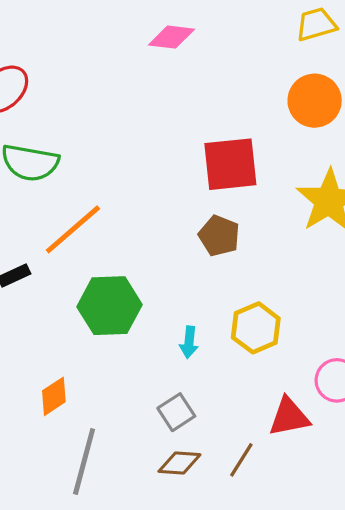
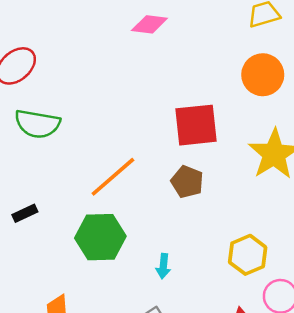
orange line: (73, 229) -> (113, 177), moved
yellow hexagon: (256, 328) -> (248, 255), moved

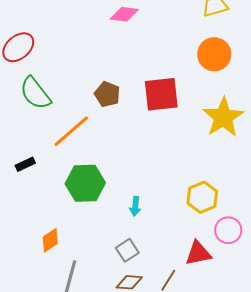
green semicircle: (37, 124) -> (35, 93), turned 42
orange line: (113, 177) -> (71, 131), moved
brown pentagon: (187, 182) -> (107, 94), moved

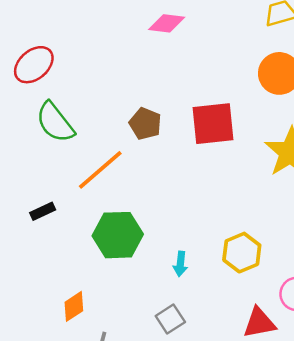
yellow hexagon: (202, 197) -> (242, 253), moved

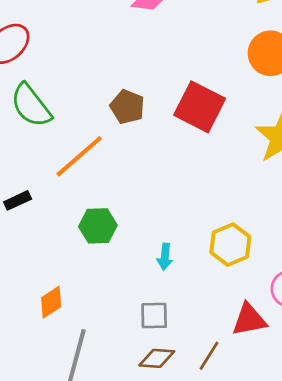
red square: (213, 124) -> (200, 107), turned 33
green hexagon: (118, 235) -> (98, 226), size x0.7
gray square: (170, 319) -> (154, 316), turned 32

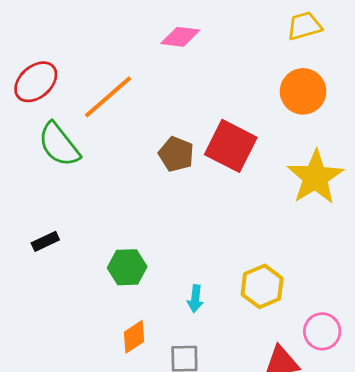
brown pentagon: (127, 107) -> (176, 154), moved
orange line: (79, 156) -> (108, 97), moved
orange diamond: (51, 302) -> (134, 337), moved

